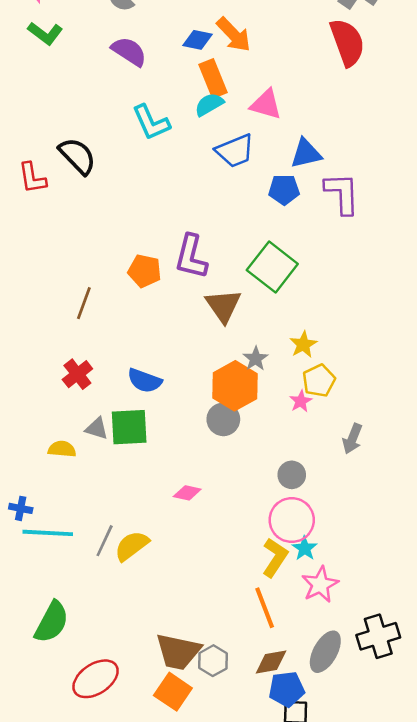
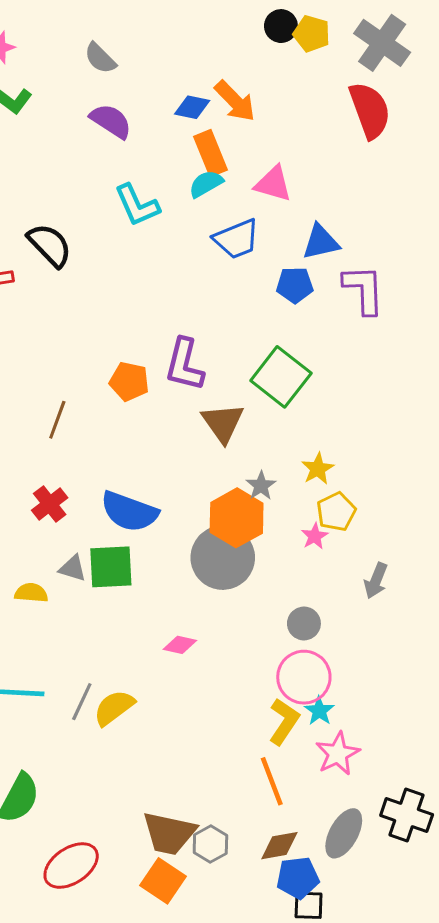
blue semicircle: (145, 381) -> (129, 512), size x1.4
gray circle: (223, 419) -> (223, 558), size x1.6
black cross: (378, 636) -> (407, 815), turned 36

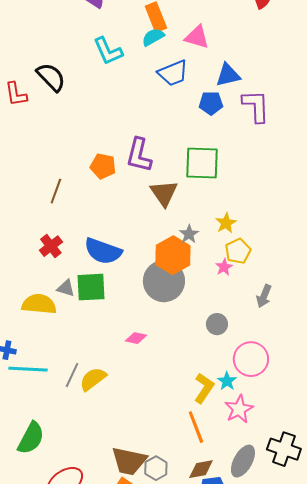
green square: (281, 377) -> (202, 163), turned -36
yellow semicircle: (31, 593) -> (39, 304), size x1.6
pink circle: (304, 677) -> (251, 359), moved

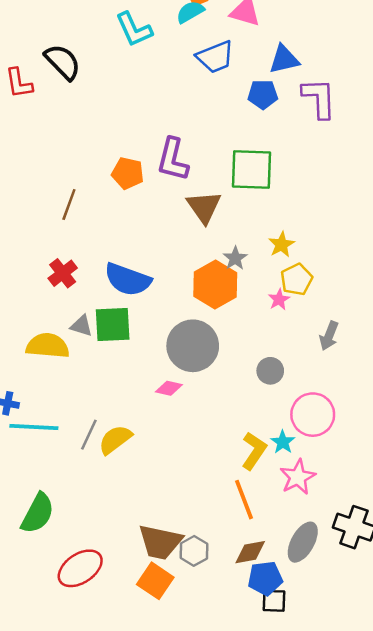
gray circle: (164, 281) -> (193, 346), moved

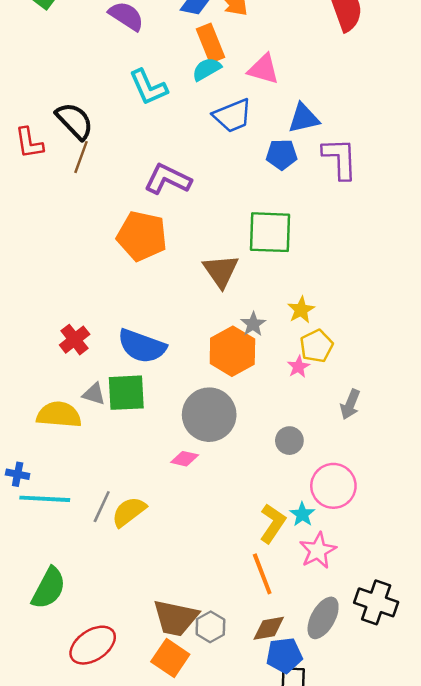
purple L-shape: (173, 159) -> (168, 179), moved, turned 102
orange pentagon: (128, 173) -> (142, 236), size x1.5
brown line: (69, 204) -> (81, 157), moved

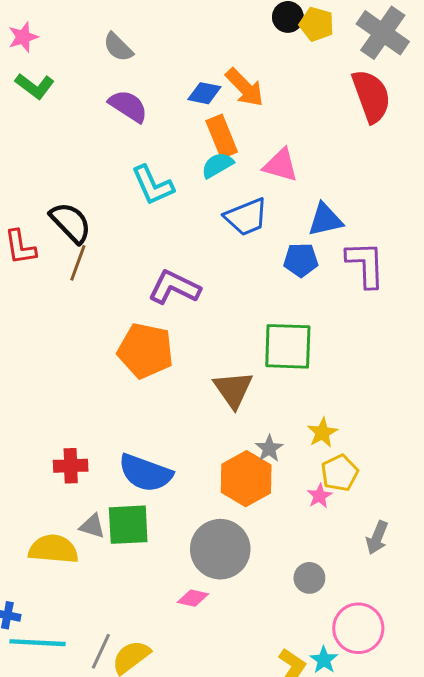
red cross: (75, 340) -> (71, 466), turned 36

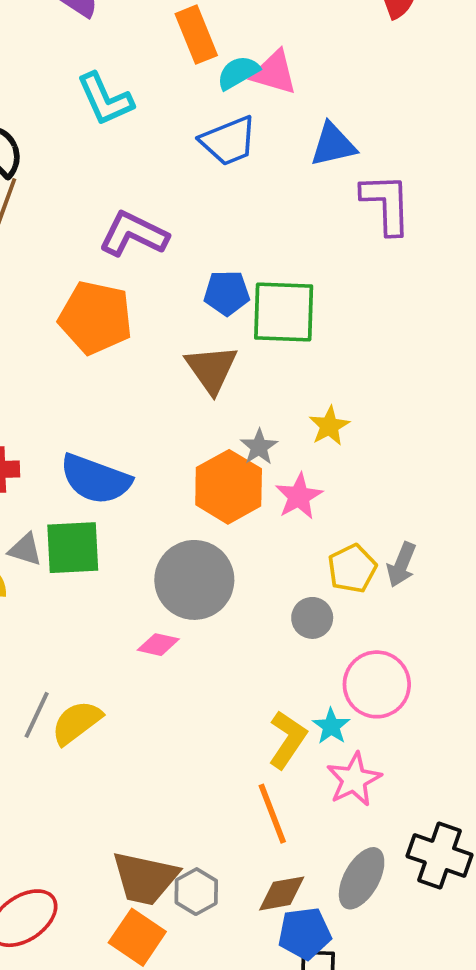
cyan semicircle: (217, 165) -> (238, 73), moved
blue pentagon: (301, 260) -> (227, 293), moved
yellow pentagon: (340, 473) -> (352, 569), moved
pink star: (319, 496) -> (299, 496), moved, size x1.4

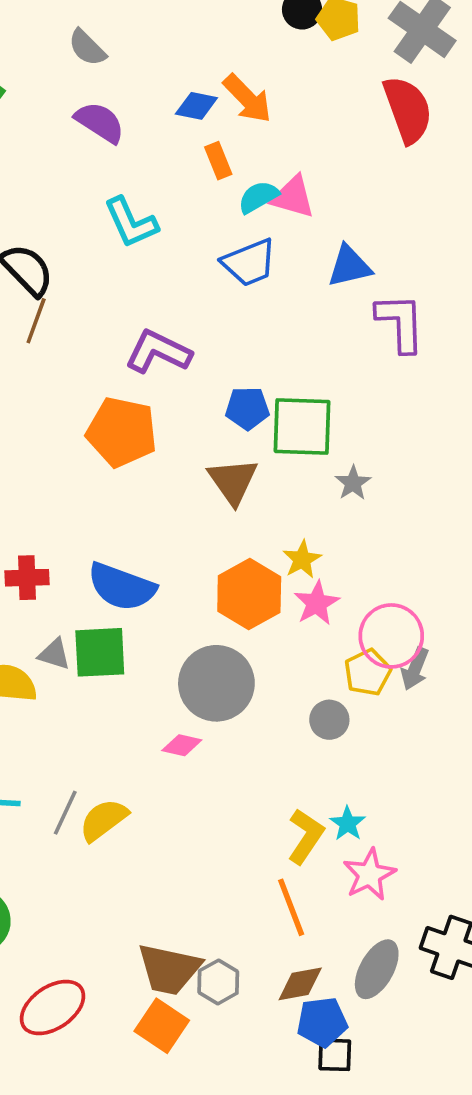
orange rectangle: (196, 35) -> (218, 161), size x0.7
yellow star: (329, 426) -> (302, 559), moved
gray star: (259, 447) -> (353, 483), moved
pink circle: (377, 684) -> (391, 636), moved

